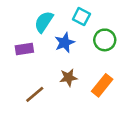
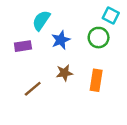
cyan square: (81, 17) -> (111, 16), moved
orange rectangle: (102, 85) -> (96, 80), turned -30

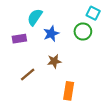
orange rectangle: (96, 80) -> (69, 91), moved

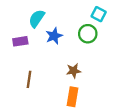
brown star: (54, 61) -> (74, 71), moved
brown line: (28, 75) -> (29, 79), turned -42

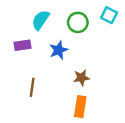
green circle: (88, 34) -> (78, 22), moved
blue star: (54, 36) -> (59, 50), moved

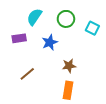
cyan square: (109, 15) -> (92, 28), moved
brown line: (32, 87) -> (27, 74), turned 42

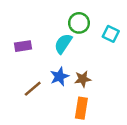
cyan semicircle: (34, 17) -> (63, 44), moved
blue star: (50, 42) -> (60, 77), moved

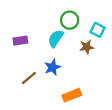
brown star: (83, 79) -> (87, 47), moved
orange rectangle: (81, 108) -> (72, 95), turned 60

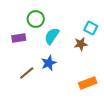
green circle: (70, 20) -> (36, 19), moved
orange rectangle: (72, 95) -> (88, 83), moved

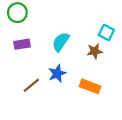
green circle: (36, 19) -> (17, 13), moved
orange rectangle: (88, 83) -> (90, 86), moved, turned 42

